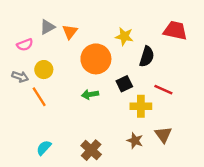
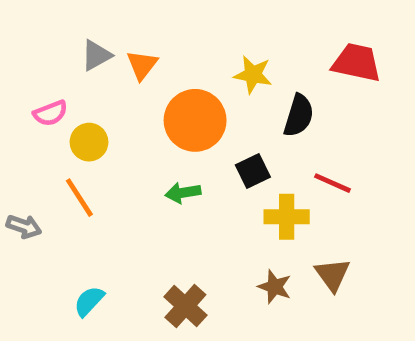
pink semicircle: (25, 45) -> (50, 113), moved
gray arrow: (20, 77) -> (24, 226), moved

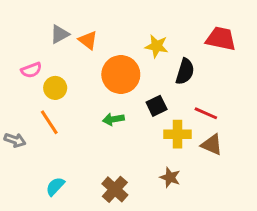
orange triangle: (142, 65) -> (88, 40), turned -30
brown triangle: (332, 275) -> (212, 145), moved, turned -30

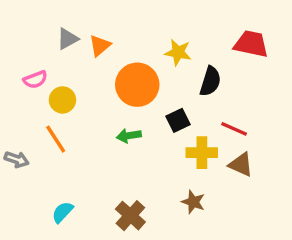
orange triangle: (88, 40) -> (100, 46), turned 42

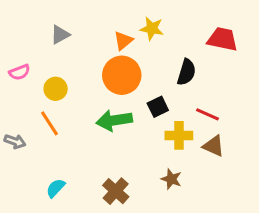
orange triangle: (100, 46) -> (123, 41), moved
yellow star: (178, 52) -> (152, 29), moved
pink semicircle: (35, 80) -> (19, 72), moved
green arrow: (129, 136) -> (114, 120), size x1.6

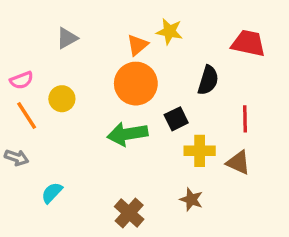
red line: (207, 114) -> (245, 119), moved, turned 65
orange line: (50, 123) -> (27, 115), moved
cyan semicircle: (56, 188) -> (52, 193), moved

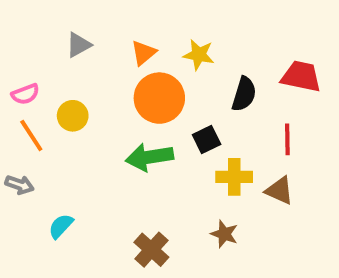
yellow star: (169, 31) -> (199, 55), moved
red trapezoid: (248, 43) -> (301, 76), moved
orange triangle: (138, 45) -> (144, 53), moved

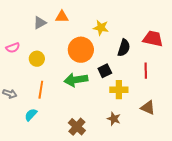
orange triangle: (144, 53) -> (62, 17), moved, turned 40
orange line: (31, 135) -> (41, 90), moved, turned 42
brown triangle: (279, 191) -> (148, 108), moved

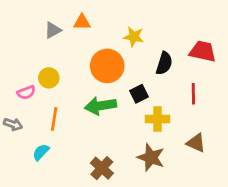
pink semicircle: (13, 48) -> (26, 92), moved
brown star: (114, 119) -> (151, 157), size x1.5

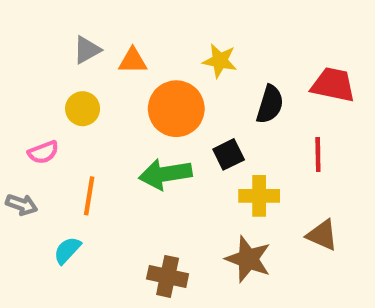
orange triangle: (82, 22) -> (133, 61), moved
yellow circle: (49, 78) -> (83, 109), moved
brown cross: (102, 168) -> (168, 276), turned -30

